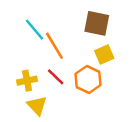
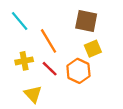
cyan line: (35, 30) -> (20, 21), moved
yellow cross: (27, 81) -> (24, 61), moved

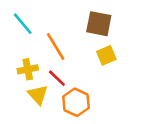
orange hexagon: (78, 71) -> (76, 102), moved
yellow triangle: (33, 94) -> (38, 95), moved

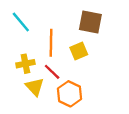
orange line: (56, 47) -> (51, 43), turned 32
yellow square: (106, 55) -> (79, 51), moved

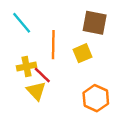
red line: (52, 72) -> (42, 75), moved
orange hexagon: (69, 94) -> (96, 98), moved

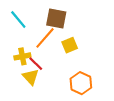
brown square: (95, 23) -> (56, 18), moved
orange line: (53, 45) -> (45, 38), turned 40

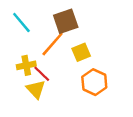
brown square: (56, 18) -> (66, 21), turned -30
orange hexagon: (81, 83) -> (94, 82), moved

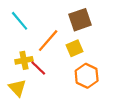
brown square: (66, 21) -> (80, 20), moved
yellow triangle: (36, 89) -> (17, 88), moved

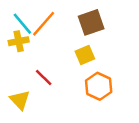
orange line: (48, 41) -> (44, 24), moved
yellow cross: (24, 60) -> (19, 41), moved

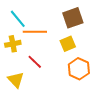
orange line: (44, 24) -> (35, 32), moved, turned 50
yellow cross: (19, 41) -> (13, 44), moved

